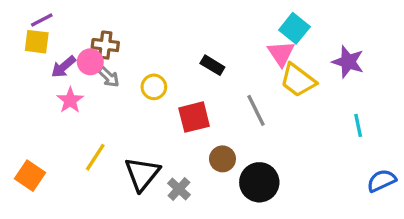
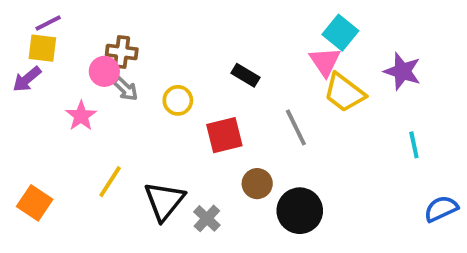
purple arrow: (63, 67) -> (27, 79), moved

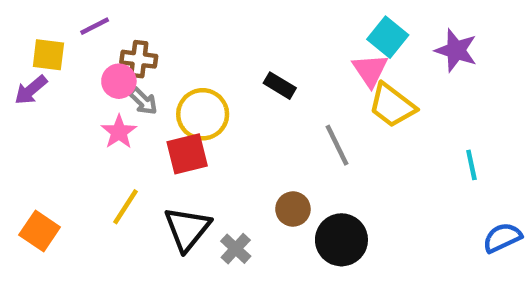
purple line: (48, 23) -> (95, 26), moved
purple star: (402, 71) -> (456, 50), moved
yellow circle: (178, 100) -> (203, 114), size x1.5
pink star: (81, 116) -> (119, 132), moved
red square: (224, 135) -> (187, 154), moved

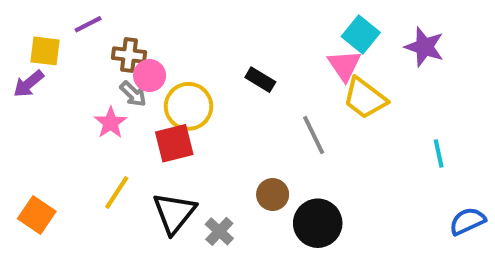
pink circle: (119, 81) -> (150, 76), moved

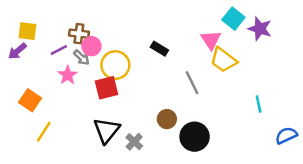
purple line: (88, 24) -> (59, 50), moved
cyan square: (361, 35) -> (233, 19), moved
cyan line: (439, 153) -> (259, 104), moved
yellow line: (117, 192) -> (44, 132), moved
orange square: (37, 215) -> (30, 100), moved

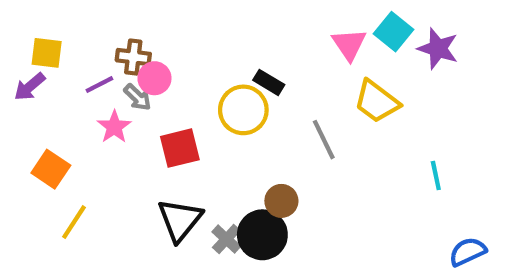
pink triangle: (211, 40) -> (349, 44), moved
yellow circle: (115, 65) -> (243, 110), moved
blue semicircle: (286, 135) -> (468, 252), moved
black circle: (195, 137) -> (262, 235), moved

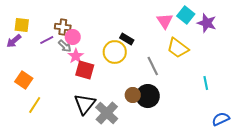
pink star: (114, 127) -> (76, 56), moved
red square: (180, 148) -> (85, 70), turned 30
black circle: (262, 235) -> (148, 96), moved
gray cross: (226, 239) -> (107, 113), size x1.6

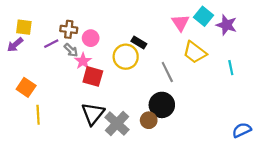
pink circle: (73, 37) -> (91, 38), moved
cyan line: (206, 83) -> (231, 68), moved
brown circle: (133, 95) -> (149, 120), moved
yellow line: (35, 105) -> (38, 115), turned -36

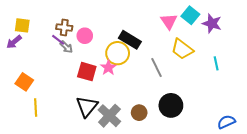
black rectangle: (139, 42) -> (130, 40), size x1.5
purple line: (51, 44) -> (58, 40), moved, turned 64
pink star: (83, 61) -> (108, 68), moved
black circle: (162, 105) -> (171, 105), moved

